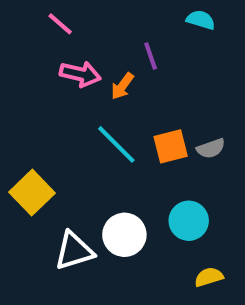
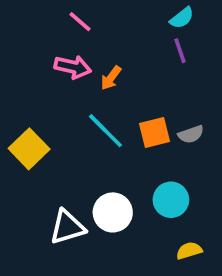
cyan semicircle: (201, 20) -> (182, 18), turned 125
pink line: (60, 24) -> (80, 22), moved
purple line: (151, 56) -> (180, 51), moved
yellow square: (32, 193) -> (29, 149), moved

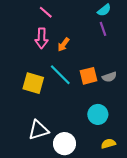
pink arrow: (73, 67) -> (42, 38), turned 78
yellow square: (29, 149) -> (33, 83), moved, turned -30
white circle: (113, 212) -> (64, 144), moved

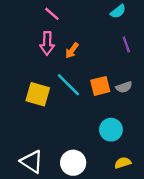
purple line: (103, 29) -> (126, 45), moved
white triangle: (38, 130) -> (32, 162), moved, turned 50

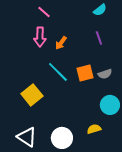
purple line: (126, 45) -> (99, 38), moved
yellow square: (38, 94) -> (32, 95), moved, turned 35
cyan circle: (111, 130) -> (110, 105), moved
yellow semicircle: (123, 163) -> (94, 129), moved

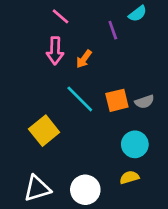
purple line: (99, 38) -> (113, 30), moved
cyan circle: (110, 105) -> (135, 144), moved
white triangle: (27, 137) -> (37, 188), turned -50

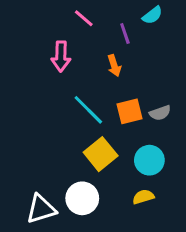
pink line: (61, 16) -> (84, 18), moved
orange arrow: (84, 59) -> (114, 66), moved, turned -54
yellow square: (44, 131) -> (101, 154), moved
white circle: (85, 190) -> (82, 198), moved

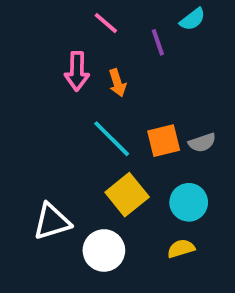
orange arrow: (114, 66) -> (117, 83), moved
white triangle: (41, 209) -> (52, 222), moved

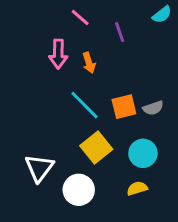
cyan semicircle: (193, 19) -> (162, 15), moved
white triangle: (52, 222) -> (39, 168), turned -36

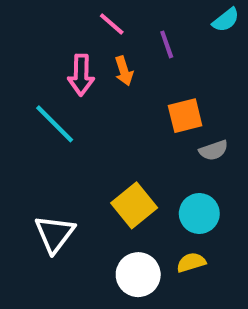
orange arrow: (89, 63) -> (124, 71), moved
cyan line: (85, 105) -> (55, 124), moved
orange square: (124, 107) -> (185, 116), moved
white circle: (79, 190) -> (138, 275), moved

